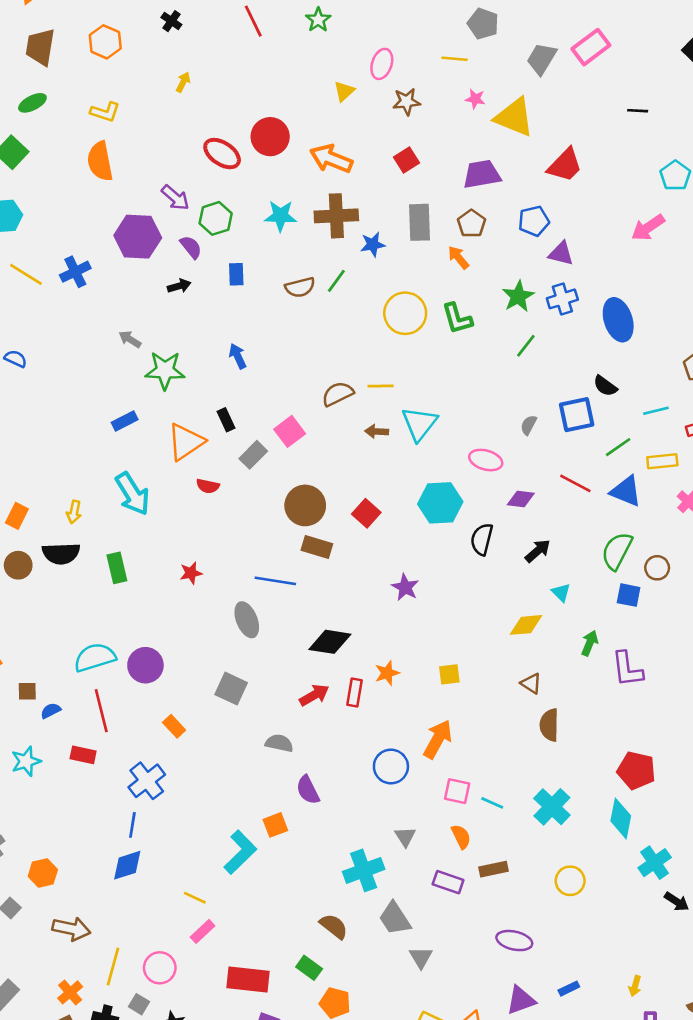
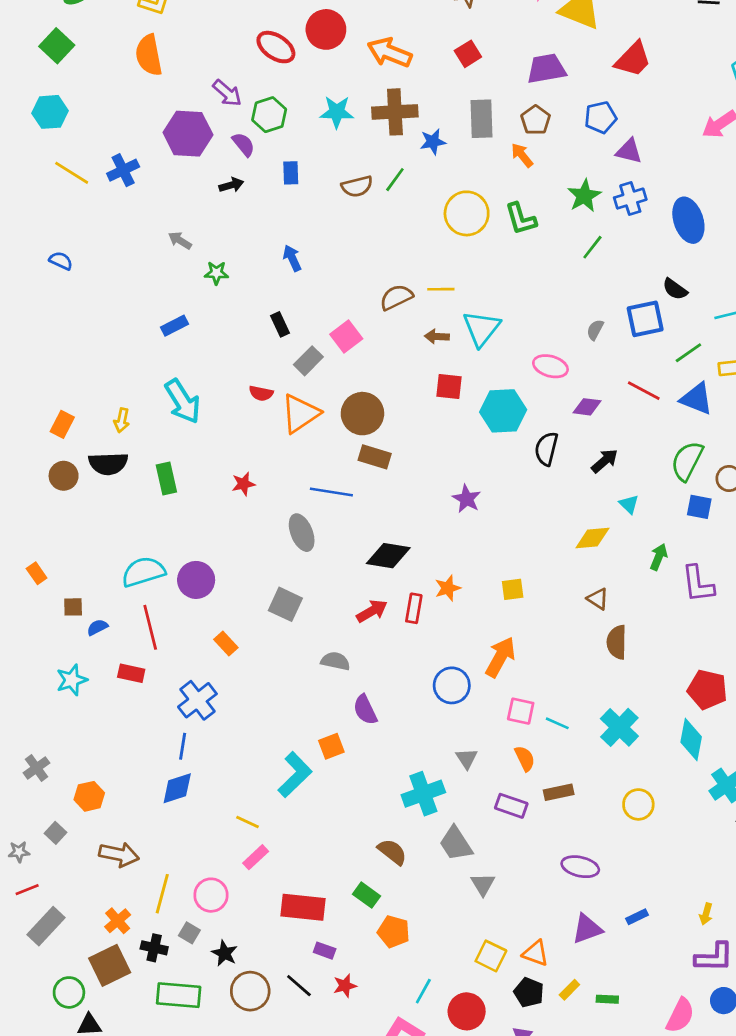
green star: (165, 370) -> (216, 273), size x0.6
orange triangle: (186, 442) -> (300, 414), moved
red square: (366, 513) -> (449, 387), moved, turned -36

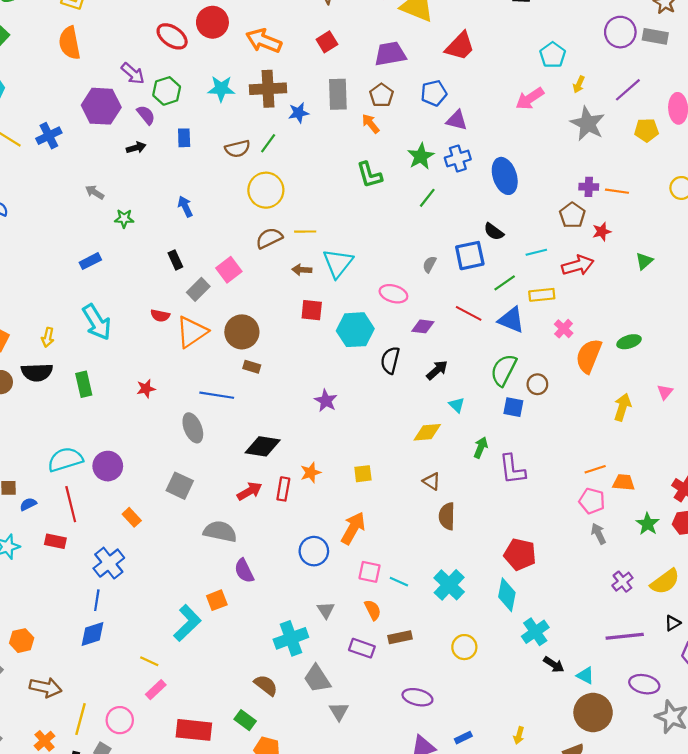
yellow circle: (467, 213) -> (266, 190), moved
brown rectangle: (375, 457) -> (252, 367), size x0.7
gray semicircle: (335, 661) -> (220, 531), size x1.4

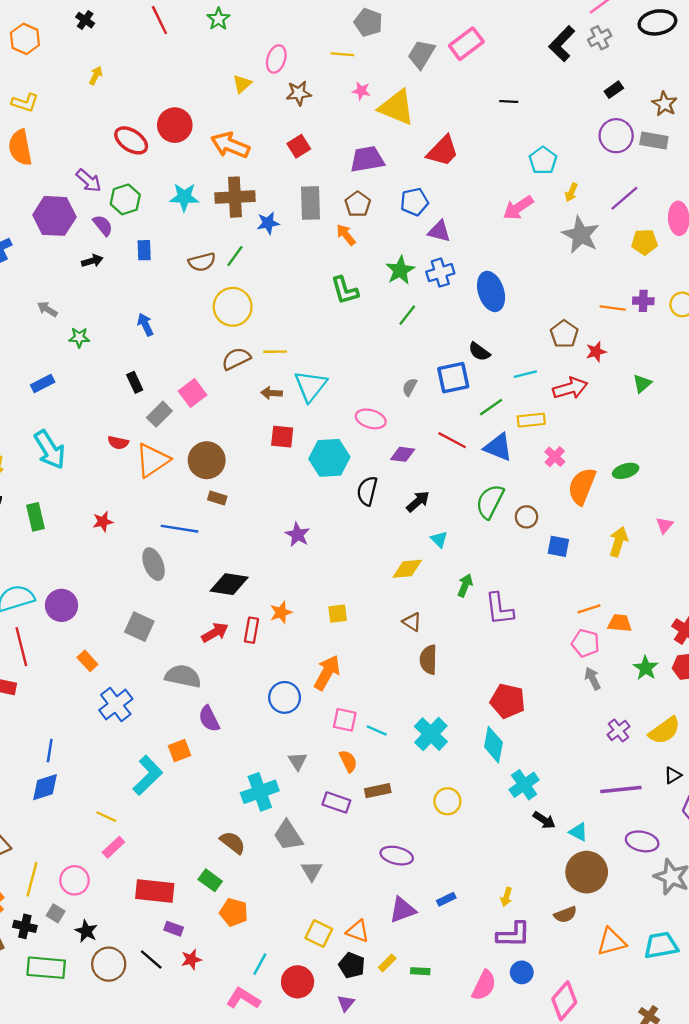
purple cross: (589, 187) -> (643, 301), moved
blue square: (513, 407) -> (558, 546), moved
blue cross: (109, 563) -> (116, 705), moved

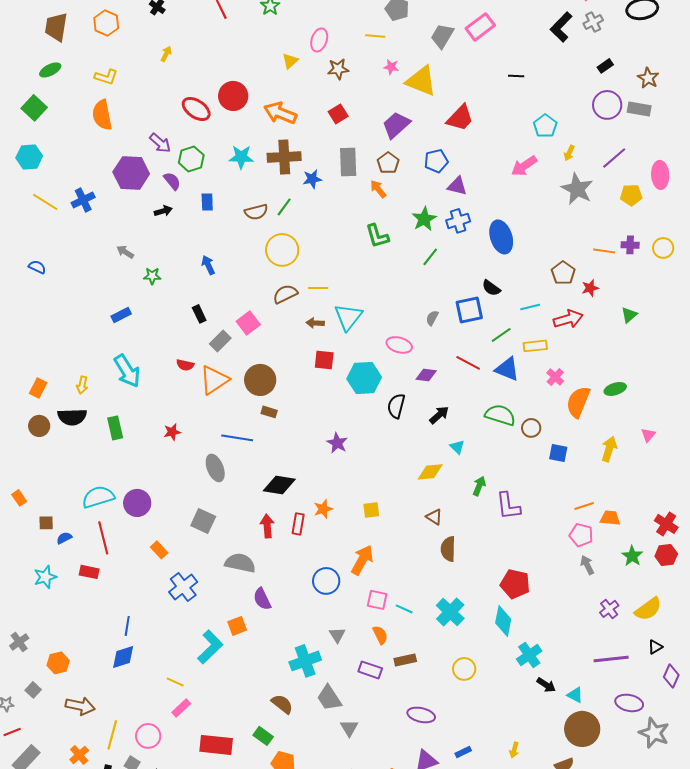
purple trapezoid: (367, 159) -> (396, 125), turned -32
green semicircle: (490, 502) -> (500, 415), turned 80
red arrow: (215, 633) -> (267, 526), turned -65

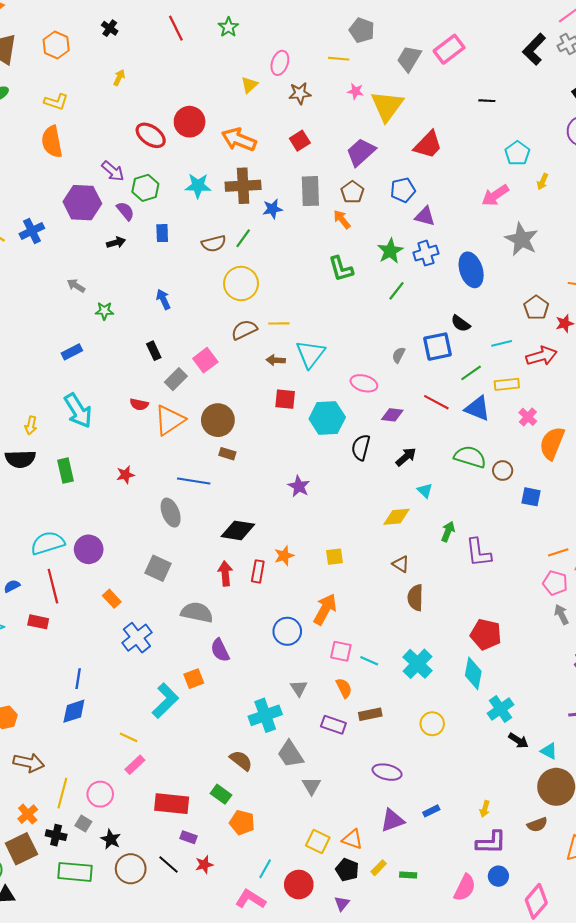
yellow triangle: (421, 81) -> (387, 106), turned 44
gray star: (577, 189) -> (522, 239), moved

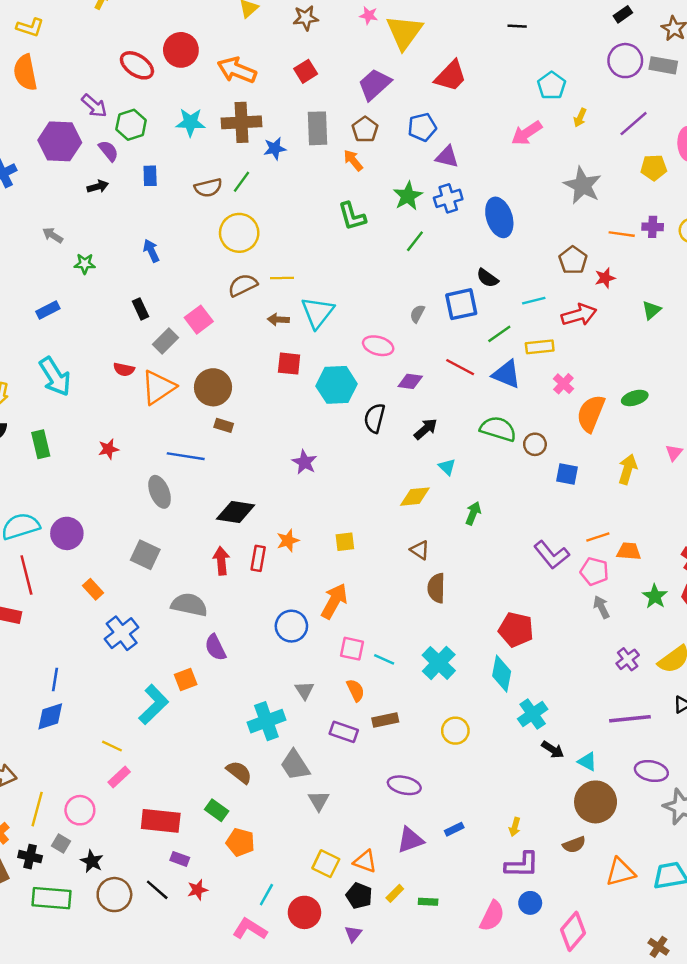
gray star: (522, 239) -> (582, 185), moved
purple L-shape: (478, 552) -> (552, 555), moved, turned -32

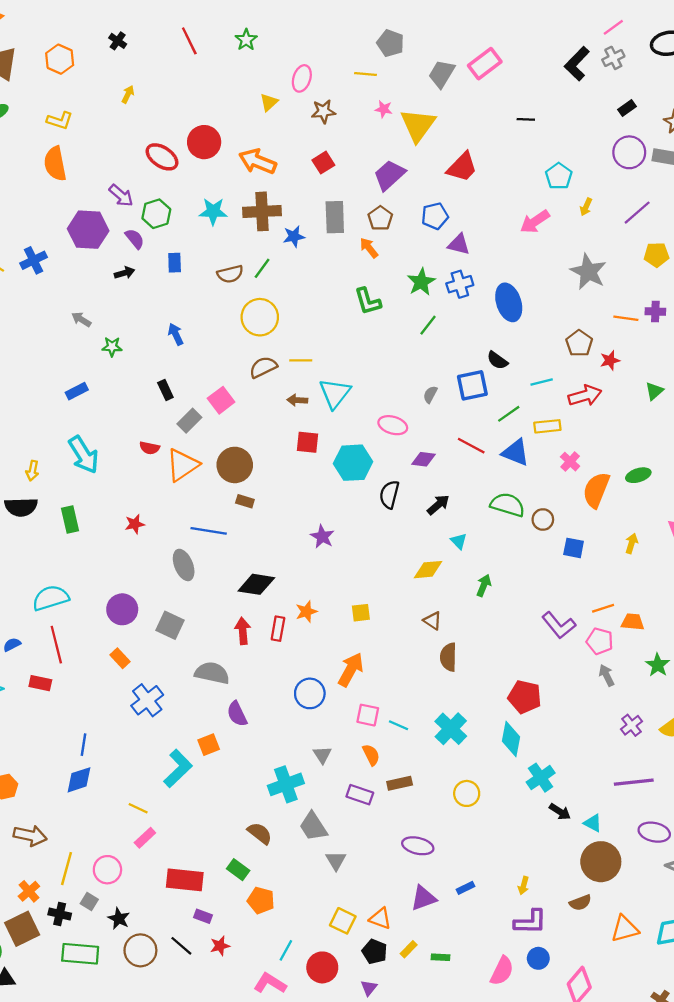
yellow arrow: (628, 469) -> (631, 543), size x0.7
purple circle: (67, 533) -> (122, 609), moved

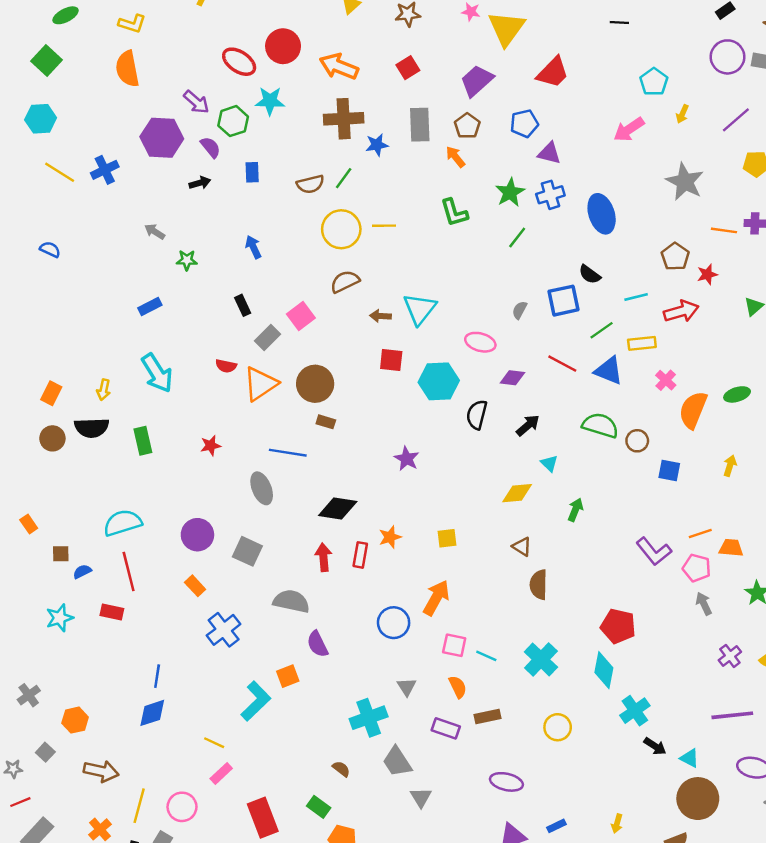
cyan star: (213, 211) -> (270, 101), moved
yellow line: (301, 360) -> (384, 226), moved
brown semicircle: (260, 833) -> (341, 769), size x0.7
red rectangle: (185, 880) -> (263, 818), turned 63

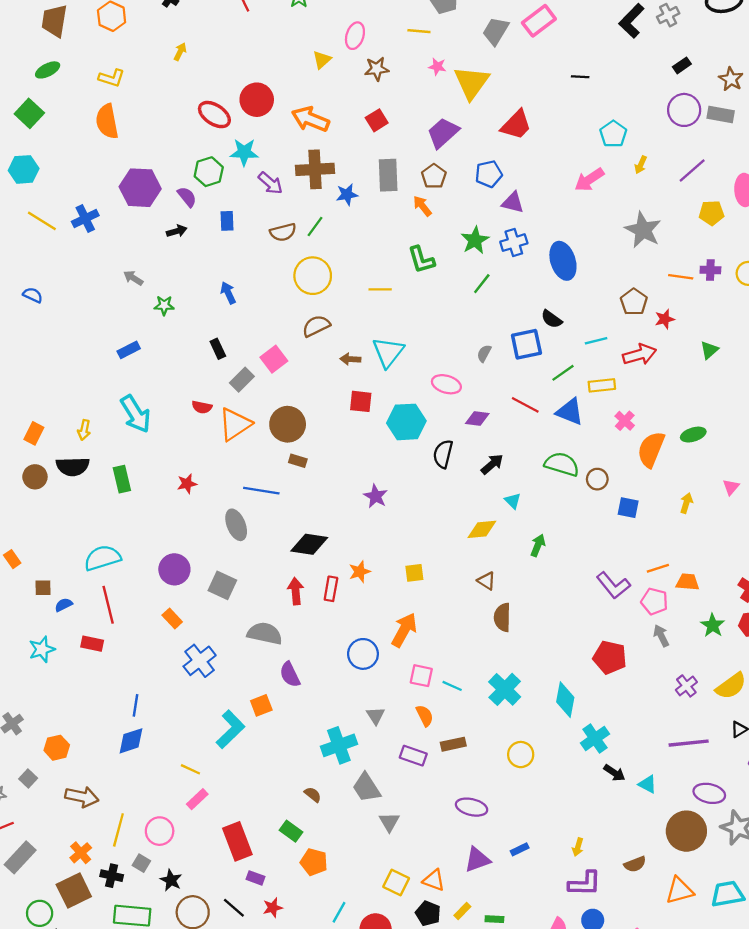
purple arrow: (196, 102) -> (270, 183), moved
yellow line: (384, 226) -> (380, 289), moved
red pentagon: (618, 626) -> (610, 657), moved
brown circle: (698, 799) -> (686, 831), moved

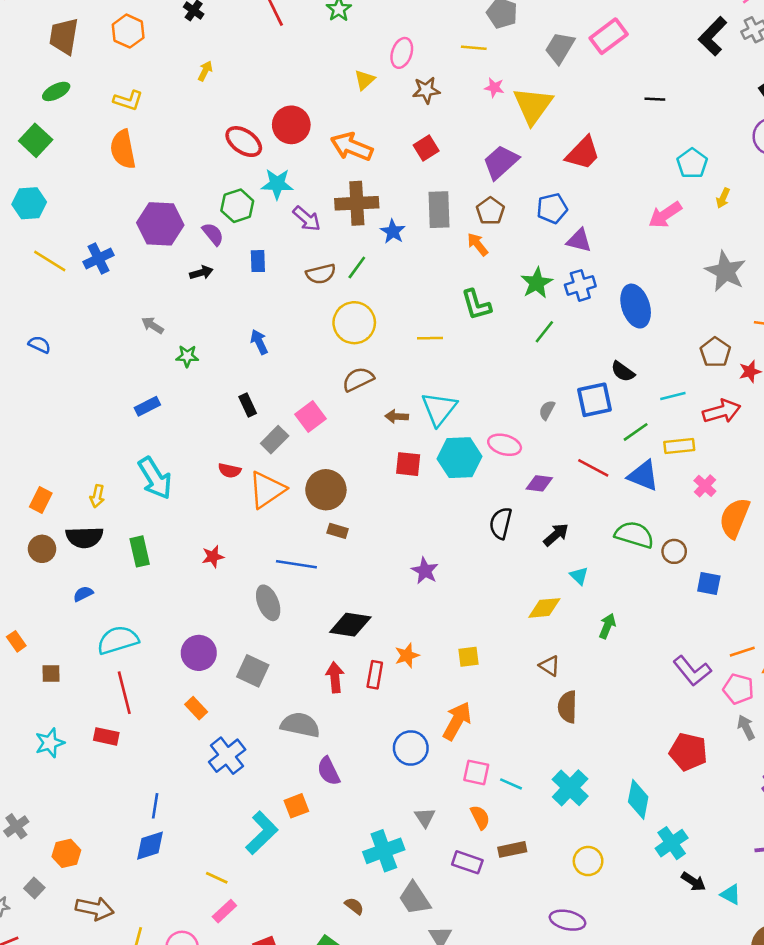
blue star: (347, 195) -> (393, 231), turned -30
cyan hexagon: (406, 422) -> (460, 458), moved
blue semicircle: (64, 605) -> (83, 594), moved
purple ellipse: (472, 807) -> (567, 920), moved

